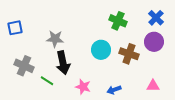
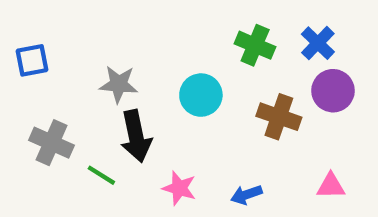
blue cross: (156, 18) -> (318, 43), moved
cyan circle: (101, 50) -> (201, 95), moved

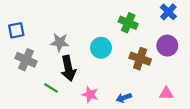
blue cross: (318, 43) -> (168, 12), moved
gray cross: (51, 143) -> (26, 60), moved

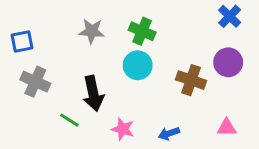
green cross: (128, 23) -> (142, 31), moved
gray star: (60, 42) -> (92, 31), moved

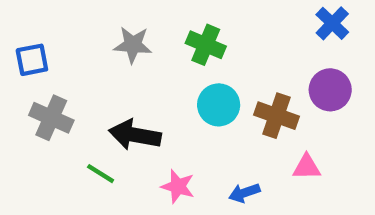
cyan circle: (138, 65) -> (219, 105), moved
black arrow: (93, 93) -> (135, 135), turned 112
pink triangle: (227, 128) -> (307, 167), moved

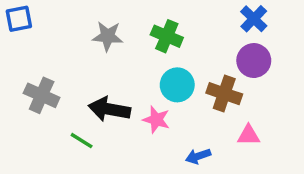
blue cross: (332, 23) -> (254, 19), moved
blue square: (32, 60) -> (19, 19), moved
purple circle: (330, 90) -> (254, 61), moved
pink star: (178, 186) -> (156, 120), moved

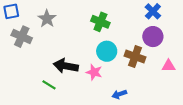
gray star: (108, 36) -> (47, 19), moved, turned 30
gray cross: (42, 95) -> (22, 37), moved
pink triangle: (249, 135) -> (169, 66), moved

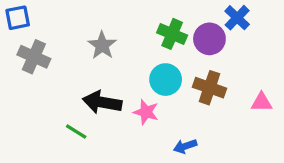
gray star: (47, 19) -> (102, 45), moved
green cross: (100, 22) -> (172, 34), moved
purple circle: (153, 37) -> (209, 39), moved

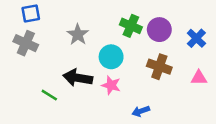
blue square: (18, 18) -> (31, 14), moved
blue cross: (237, 18) -> (196, 38), moved
cyan circle: (166, 80) -> (111, 57), moved
green line: (76, 132) -> (49, 95), moved

